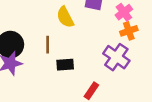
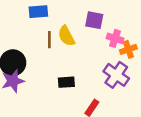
pink cross: (124, 12) -> (115, 38), moved, turned -35
brown line: (48, 45) -> (49, 40), moved

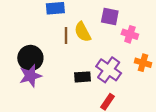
orange cross: (128, 49) -> (143, 63), moved, turned 35
purple cross: (116, 75) -> (109, 70), moved

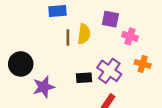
yellow semicircle: (83, 32) -> (84, 34), turned -144
black circle: (30, 58) -> (21, 64), moved
purple star: (30, 76) -> (44, 87), moved

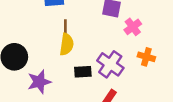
yellow semicircle: (84, 34) -> (67, 44), moved
pink cross: (130, 36) -> (133, 27), turned 35

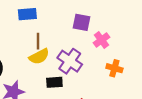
yellow semicircle: (67, 44) -> (39, 56), turned 54
purple cross: (110, 64) -> (70, 61), moved

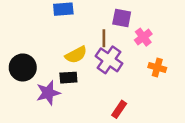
brown line: (38, 41) -> (104, 38), moved
black rectangle: (54, 82) -> (68, 78), moved

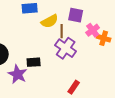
yellow semicircle: (76, 55) -> (50, 21), moved
orange cross: (157, 67) -> (104, 38), moved
purple star: (48, 93) -> (18, 74), turned -30

